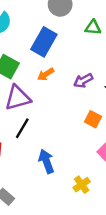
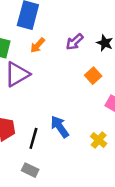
orange square: (93, 119) -> (93, 76), turned 35
black line: (22, 128) -> (33, 138), moved

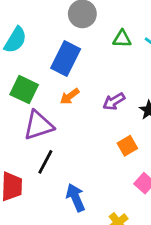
black line: (33, 138) -> (45, 162), moved

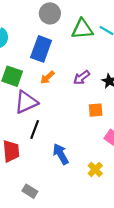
green triangle: (122, 39) -> (82, 29), size x1.5
orange square: (127, 146) -> (96, 110), turned 32

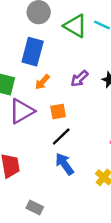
green triangle: (82, 29) -> (75, 26), turned 40
orange square: (96, 110) -> (58, 111), moved
black line: (35, 129) -> (61, 137), moved, turned 30

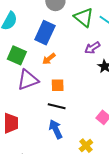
purple arrow: (79, 79) -> (92, 48), moved
black line: (61, 137) -> (57, 106), turned 48

